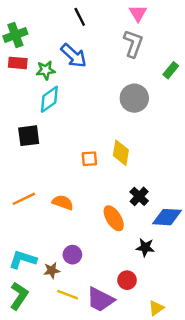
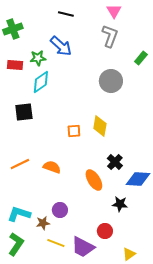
black line: (80, 17) -> (66, 14), turned -49
red rectangle: (18, 63) -> (15, 65), moved

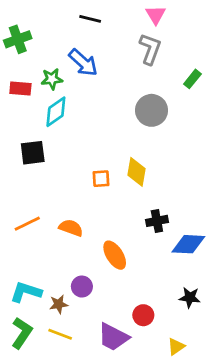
black cross: (115, 162) -> (157, 221), turned 35
orange ellipse: (94, 180) -> (115, 255), moved
black star: (120, 204) -> (190, 297), moved
yellow line: (56, 243) -> (60, 334), moved

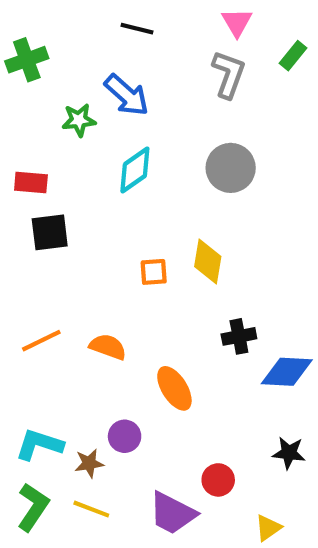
green rectangle: (192, 79) -> (293, 56), moved
red rectangle: (20, 89) -> (31, 182), moved
cyan diamond: (56, 112) -> (135, 170), moved

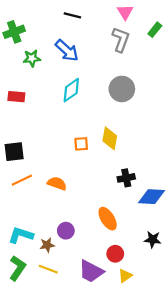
green star: (79, 120) -> (32, 58), moved
black square: (50, 232) -> (14, 152), moved
orange ellipse: (174, 388) -> (108, 219), moved
yellow triangle: (268, 528) -> (125, 276), moved

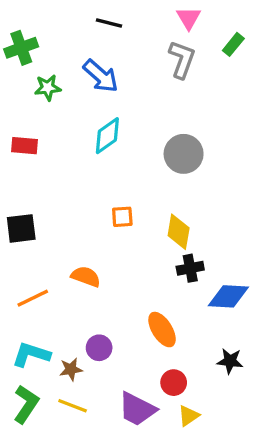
gray circle: (122, 89) -> (184, 154), moved
yellow diamond: (110, 138) -> (179, 232), moved
orange line: (22, 180) -> (33, 298), moved

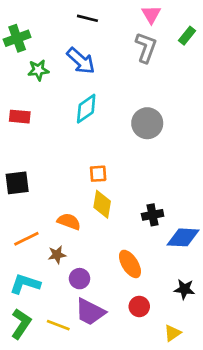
yellow diamond: (179, 232) -> (102, 204), moved
brown star: (71, 369) -> (57, 255), moved
purple trapezoid: (137, 409) -> (90, 312), moved
yellow triangle: (189, 416) -> (172, 333), moved

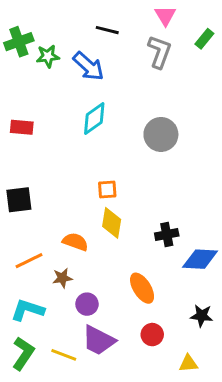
black line: (87, 18) -> (107, 30), moved
green star: (38, 70) -> (48, 56), moved
yellow triangle: (172, 333) -> (188, 364), turned 30

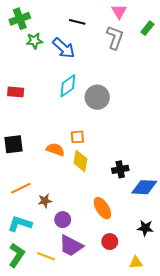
green cross: (19, 42) -> (20, 19), moved
gray circle: (161, 134) -> (97, 97), moved
orange semicircle: (75, 242) -> (55, 150), moved

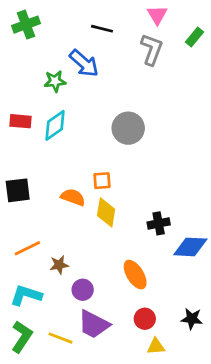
green star: (34, 41) -> (55, 81), moved
cyan diamond: (68, 86) -> (55, 125), moved
black star: (145, 228) -> (192, 319), moved
yellow triangle: (136, 262) -> (156, 346), moved

